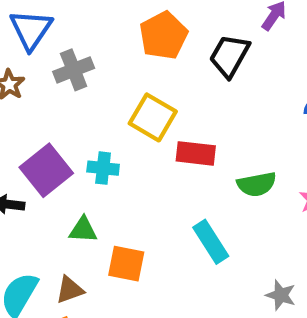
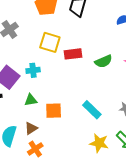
cyan rectangle: (211, 242) -> (92, 110), moved

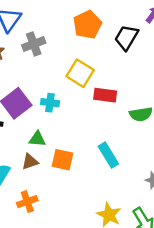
cyan rectangle: (92, 110) -> (108, 155), moved
brown triangle: (31, 128) -> (30, 162), moved

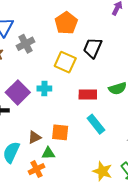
black trapezoid: (126, 38) -> (93, 48), moved
red rectangle: (105, 95) -> (88, 94), moved
green triangle: (37, 139) -> (48, 153), moved

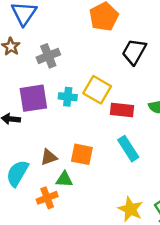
gray cross: (26, 44) -> (48, 56), moved
yellow square: (65, 62) -> (97, 90), moved
purple square: (18, 92) -> (33, 98), turned 30

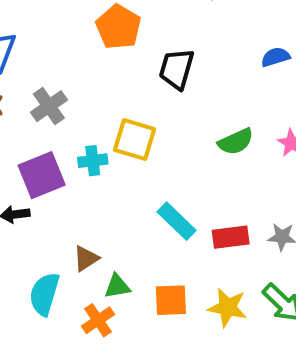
red rectangle: (122, 110) -> (231, 237), moved
cyan rectangle: (128, 149) -> (177, 221), moved
orange square: (82, 154) -> (171, 300), moved

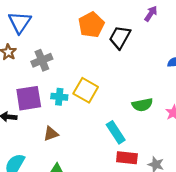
black trapezoid: (177, 69) -> (120, 37), moved
cyan rectangle: (177, 221) -> (116, 132), moved
brown triangle: (86, 258) -> (51, 134), moved

